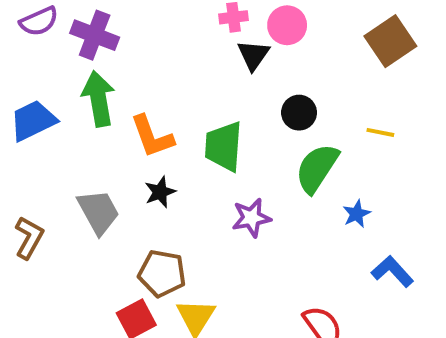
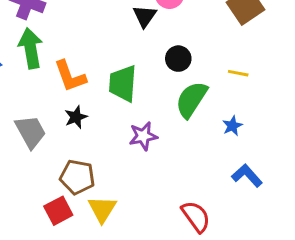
blue star: (357, 214) -> (232, 126), moved

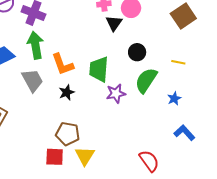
gray trapezoid: (31, 132) -> (32, 80), moved
purple star: (143, 136) -> (116, 93), moved
red square: (58, 211) -> (55, 157), turned 30

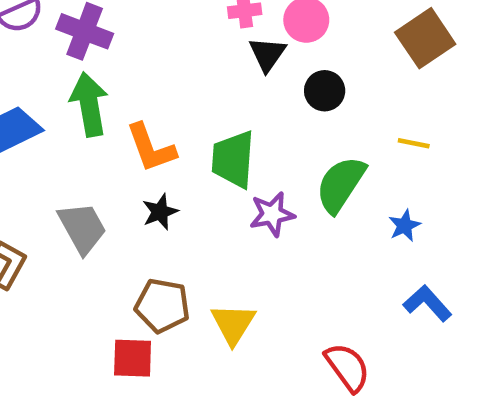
black circle: (137, 52) -> (325, 91), moved
gray trapezoid: (32, 80) -> (82, 228), moved
yellow triangle: (85, 156) -> (233, 324), moved

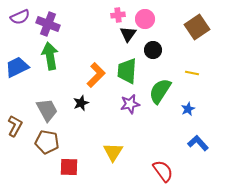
orange L-shape: (151, 148) -> (96, 75), moved, turned -115
green trapezoid: (233, 159) -> (127, 71), moved
brown pentagon: (162, 306) -> (47, 142), moved

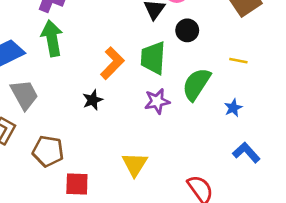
gray trapezoid: (47, 110) -> (24, 95), moved

